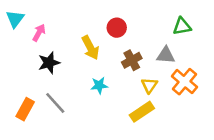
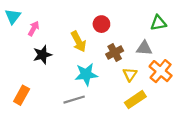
cyan star: (99, 85) -> (86, 74), size x1.5
gray line: (55, 103) -> (74, 100), moved, turned -65
yellow rectangle: (142, 112) -> (135, 100), moved

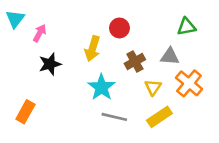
yellow arrow: (79, 42) -> (92, 49), turned 45
cyan star: (86, 74) -> (101, 87), turned -30
gray line: (74, 100) -> (114, 117), moved, turned 30

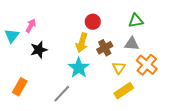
cyan triangle: (15, 19) -> (12, 36), moved
green triangle: (186, 27) -> (136, 21), moved
yellow arrow: (92, 49) -> (82, 43), moved
gray line: (114, 117) -> (62, 94), moved, turned -60

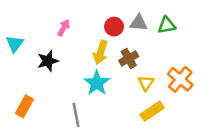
pink arrow: (31, 26) -> (64, 28), moved
gray triangle: (132, 44) -> (139, 23), moved
gray line: (62, 94) -> (76, 115), turned -54

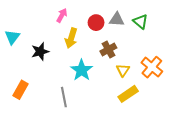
green triangle: (167, 25) -> (141, 22), turned 49
pink arrow: (64, 28) -> (62, 15), moved
yellow arrow: (101, 52) -> (71, 38), moved

